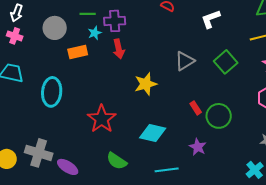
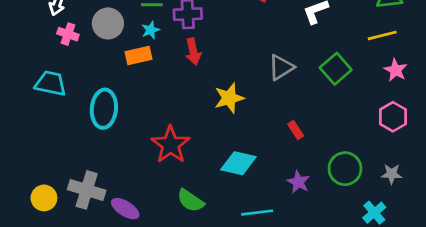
cyan star: (95, 33) -> (151, 30), moved
pink cross: (15, 36) -> (68, 34), moved
green circle: (219, 116) -> (345, 169), moved

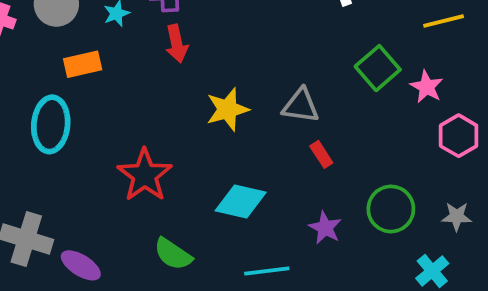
orange rectangle: (139, 55) -> (83, 64), moved
gray triangle: (281, 67) -> (301, 106), moved, turned 40
pink star: (396, 70) -> (427, 87), moved

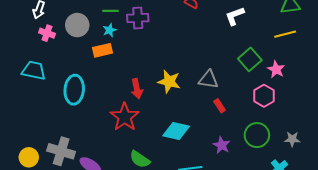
red arrow: (177, 44) -> (137, 89), moved
orange rectangle: (83, 64) -> (102, 50), moved
yellow star: (227, 109) -> (169, 82), turned 30
pink hexagon: (459, 136) -> (264, 96), moved

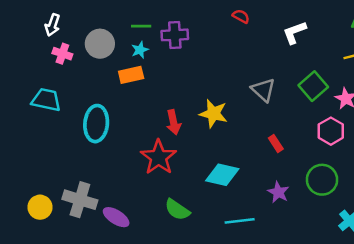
gray triangle: (208, 80) -> (263, 90), moved, turned 35

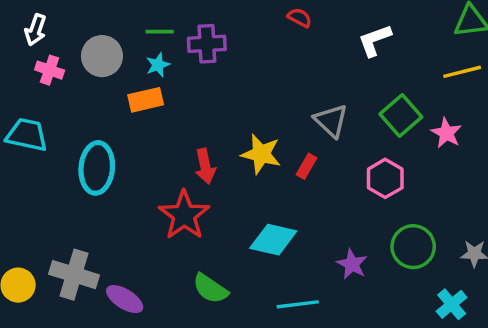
pink hexagon: (331, 131) -> (385, 178), moved
red rectangle: (276, 144) -> (307, 166), moved, turned 63

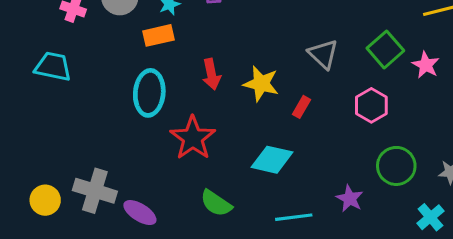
red arrow: (205, 166) -> (211, 74), moved
red rectangle: (307, 166) -> (301, 107), moved
cyan ellipse: (97, 168) -> (149, 93), moved
purple star: (352, 264) -> (350, 199), moved

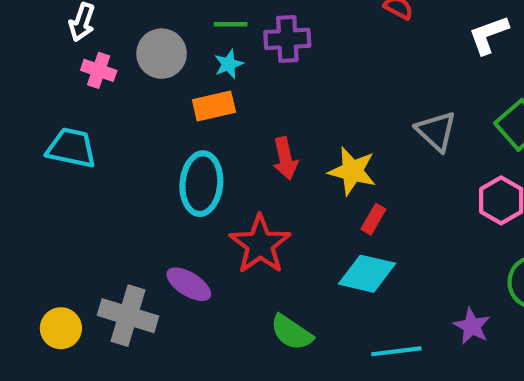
red rectangle: (301, 107) -> (373, 219), moved
purple ellipse: (140, 213) -> (189, 284), moved

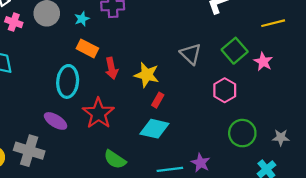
orange rectangle: (214, 106) -> (87, 48), moved, turned 40
purple ellipse: (189, 284) -> (56, 121), moved
purple star: (472, 326) -> (201, 163), moved

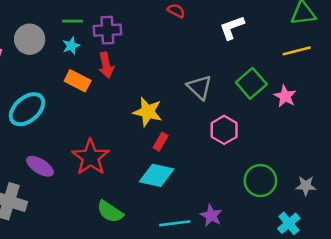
red arrow: (112, 68) -> (106, 65), moved
cyan ellipse: (68, 81) -> (27, 109), moved, turned 44
pink hexagon: (225, 90) -> (224, 130), moved

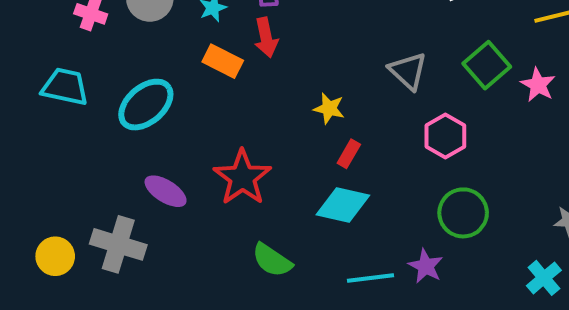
yellow star: (148, 112) -> (329, 108), size x0.7
green circle: (260, 181) -> (463, 213), moved

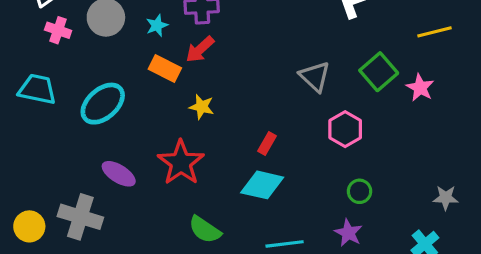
red arrow: (266, 38) -> (200, 49), turned 60
yellow star: (329, 108) -> (202, 107), moved
green circle: (463, 213) -> (360, 191), size x0.6
purple star: (426, 266) -> (348, 233), moved

